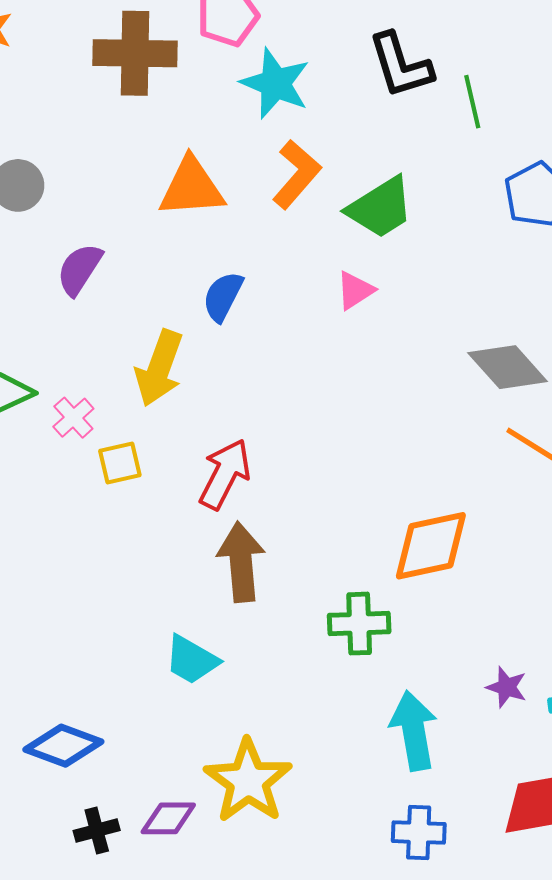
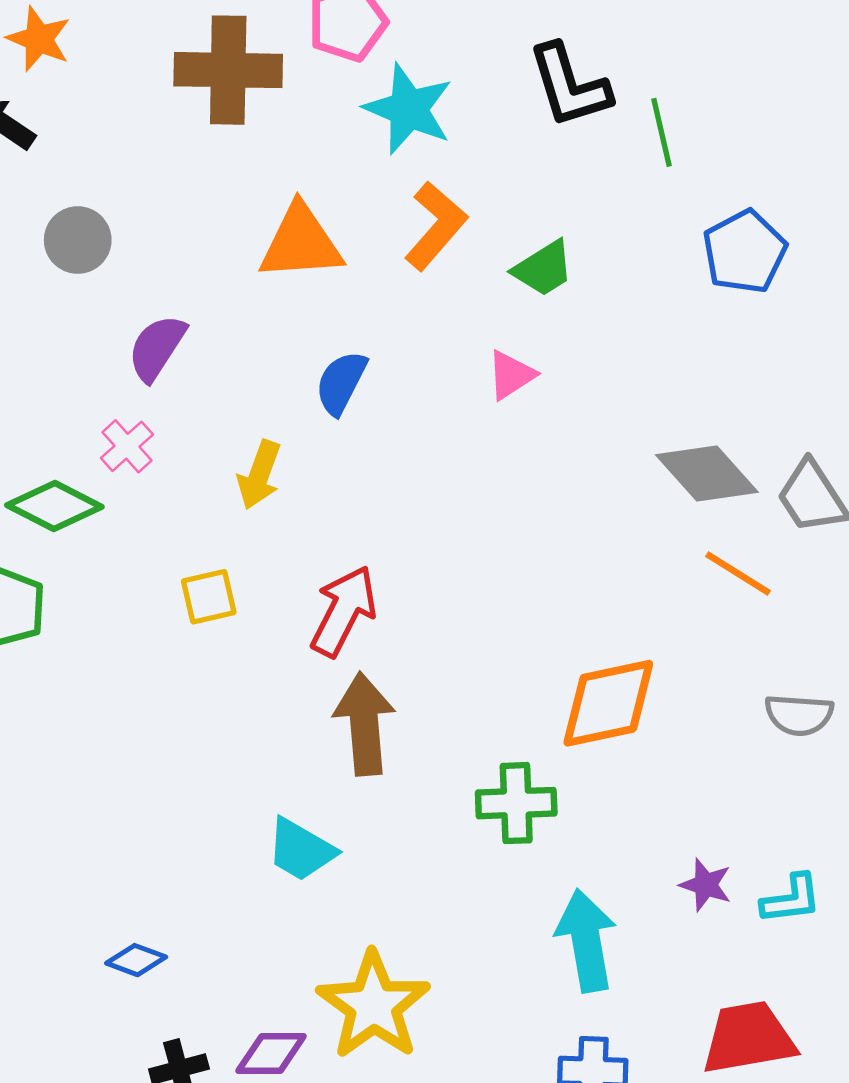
green trapezoid: (380, 208) -> (543, 269), size x0.7
yellow arrow: (159, 368) -> (259, 475), size x0.7
pink cross: (73, 418) -> (127, 446), moved
blue diamond: (63, 746) -> (136, 960), size x0.6

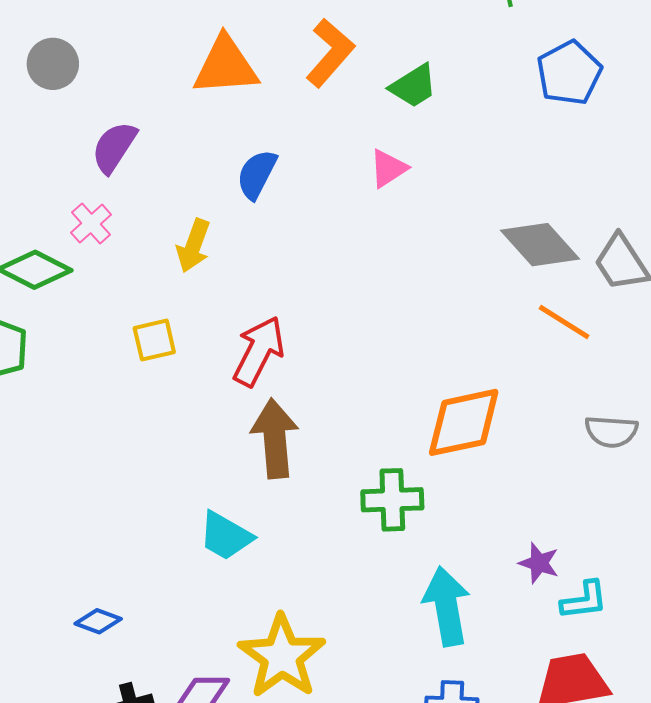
cyan L-shape: (791, 899) -> (584, 600), moved

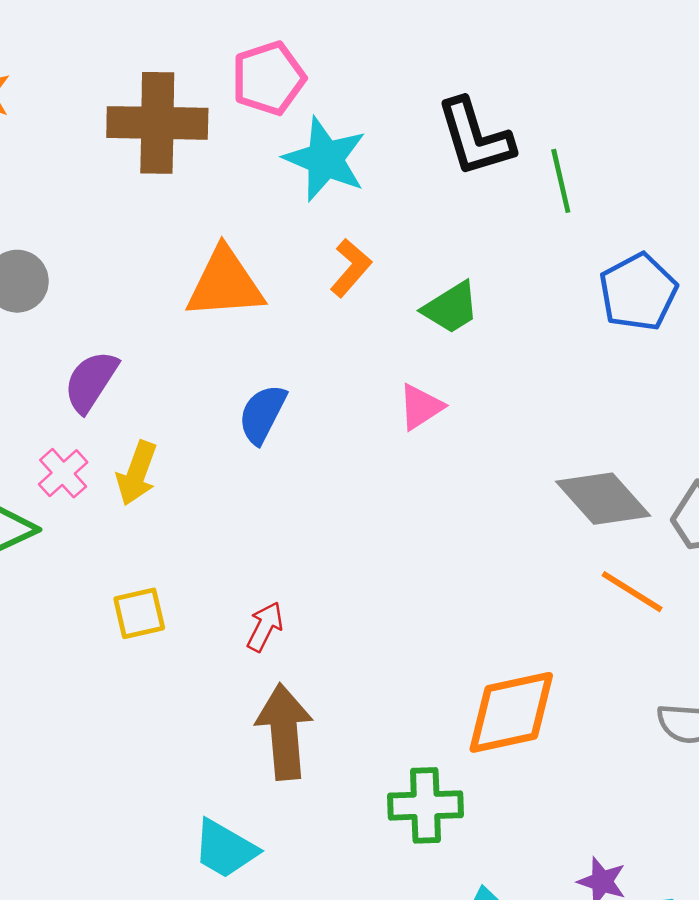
orange L-shape: (330, 53) -> (351, 268), size x0.7
yellow arrow: (193, 246) -> (137, 473), moved
red arrow: (259, 351) -> (265, 627), size x0.6

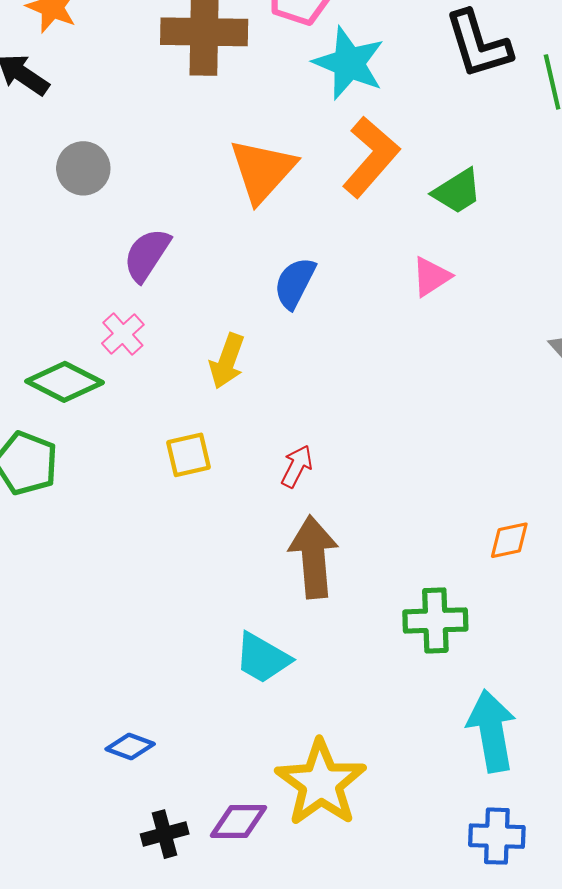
orange L-shape: (351, 268) -> (371, 157), size x1.6
orange triangle: (225, 284) -> (262, 170), turned -44
yellow arrow: (137, 473) -> (227, 361), moved
orange diamond: (511, 712) -> (509, 540), size x0.5

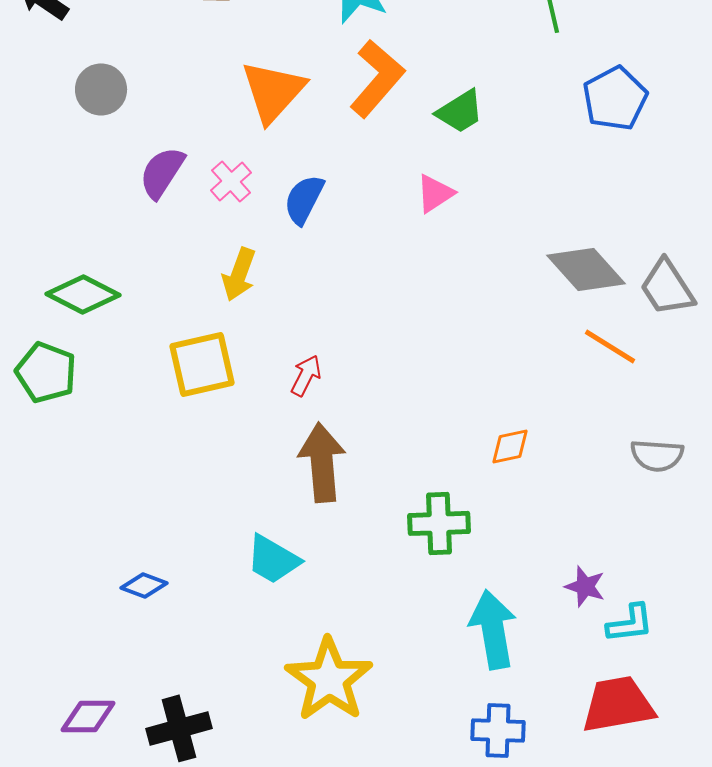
pink cross: (123, 334) -> (231, 181), moved
yellow square: (188, 455) -> (202, 364), size x1.5
blue diamond: (130, 746) -> (144, 585), moved
purple diamond: (238, 822) -> (88, 716), moved
black cross: (165, 834) -> (179, 728), size x1.4

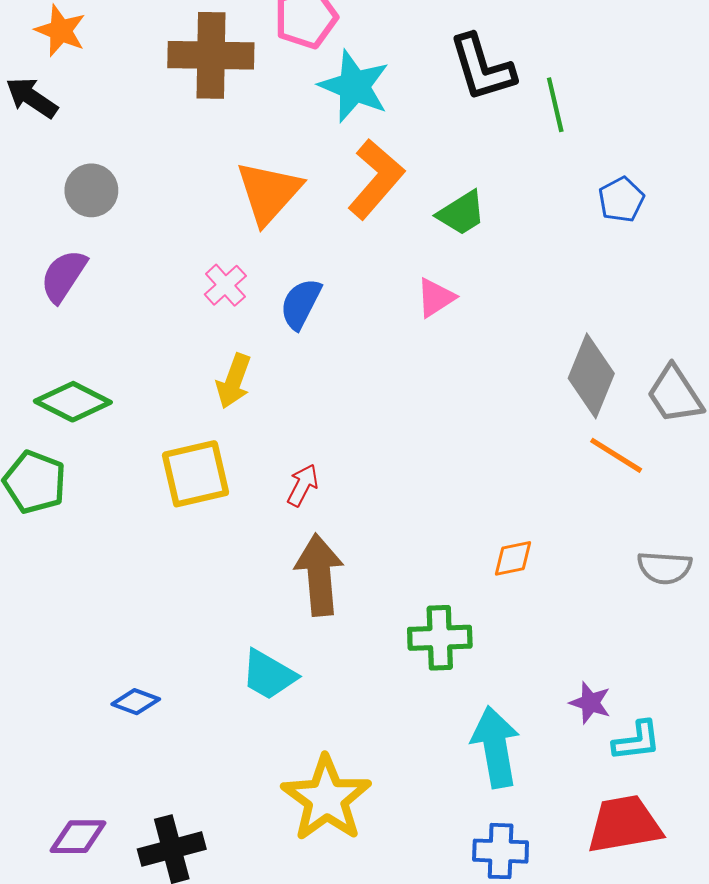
blue pentagon: (615, 98) -> (621, 200), size x0.7
purple semicircle: (162, 172) -> (64, 276), moved
gray diamond: (586, 269) -> (591, 376), turned 64

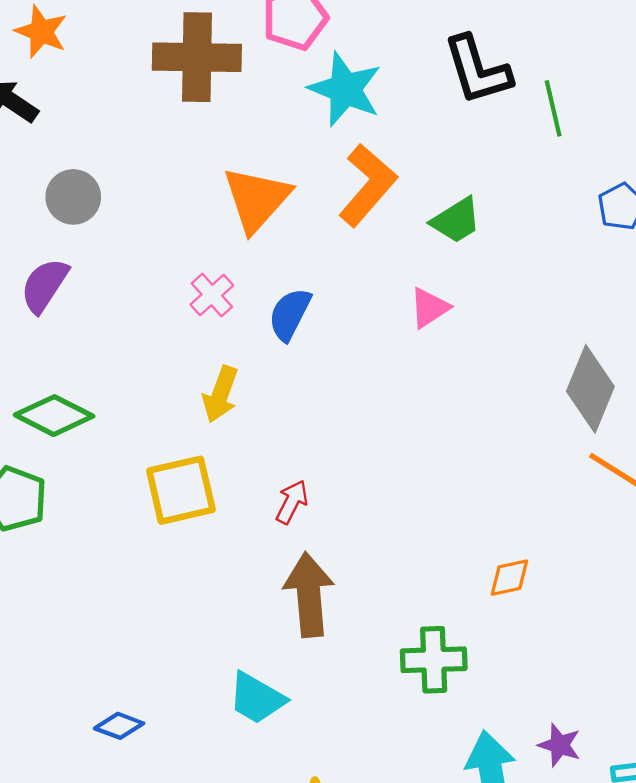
purple star: (590, 703) -> (560, 745), moved

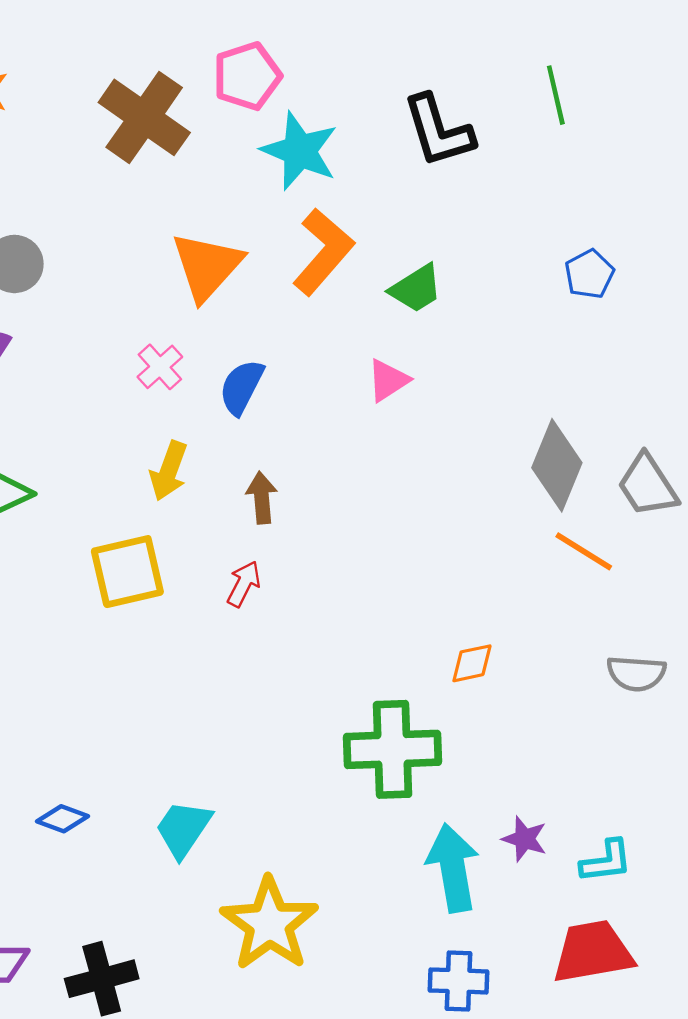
brown cross: (197, 57) -> (144, 117), turned 34
green line: (553, 108) -> (556, 95), moved
brown arrow: (309, 595) -> (262, 498), moved, size x0.6
green cross: (434, 660) -> (392, 749), size x1.4
cyan trapezoid: (257, 698) -> (183, 829), moved, turned 94

